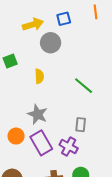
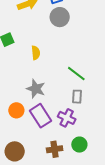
gray circle: (51, 43) -> (60, 17), moved
green line: (84, 86) -> (76, 74), moved

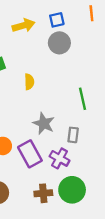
green line: (76, 74) -> (82, 99), moved, turned 36
gray star: (36, 89) -> (44, 123), moved
green circle: (79, 145) -> (72, 190), size x1.5

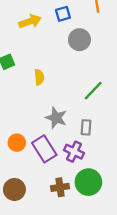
gray circle: (59, 43) -> (79, 40), moved
green line: (82, 99) -> (93, 91), turned 60

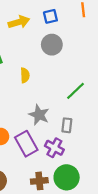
gray circle: (79, 40) -> (52, 45), moved

